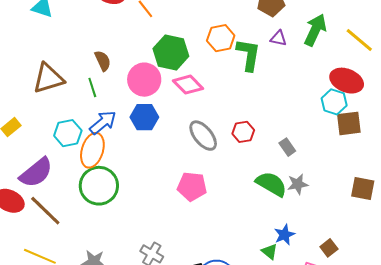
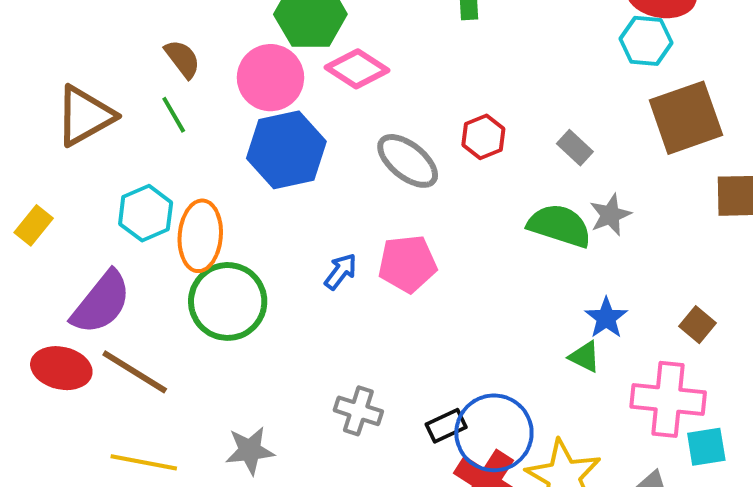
blue hexagon: (144, 117) -> (286, 150), size x1.4
blue arrow: (103, 123) -> (341, 271), moved, size x0.7
brown square: (349, 123) -> (686, 118), moved, size x1.4

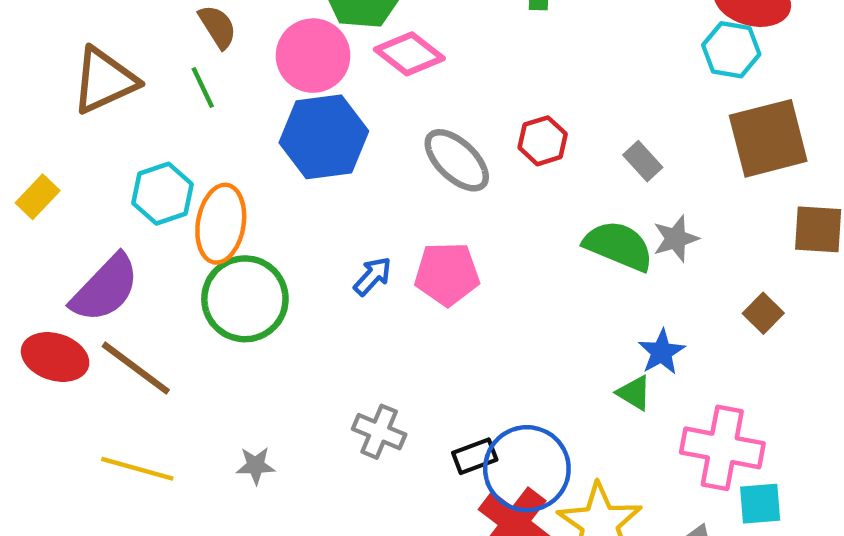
brown square: (698, 325) -> (763, 313), moved
gray star: (250, 451) -> (256, 465), size x0.7

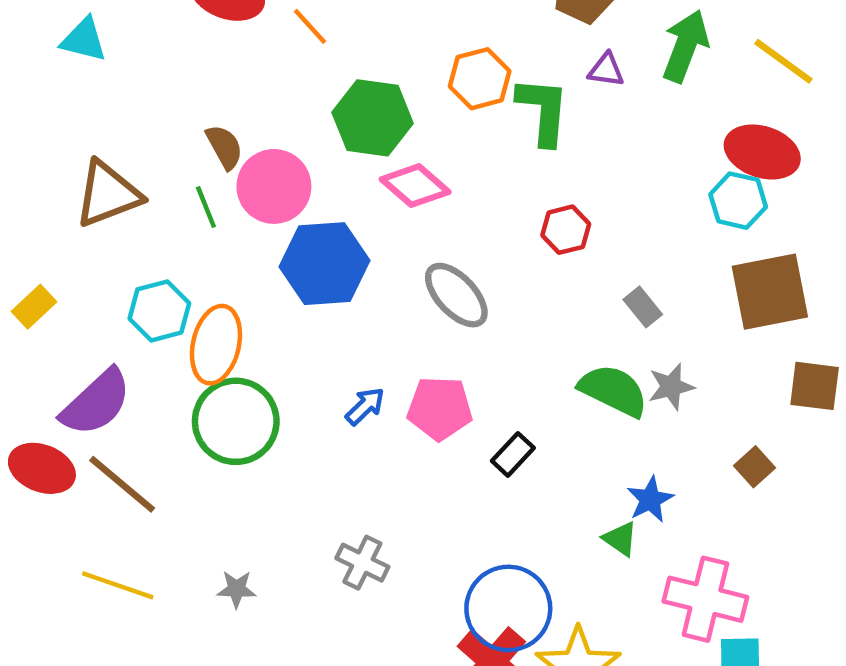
pink circle: (313, 56) -> (274, 186), moved
red hexagon: (543, 141) -> (566, 230), moved
black rectangle: (475, 456) -> (513, 454), moved, turned -30

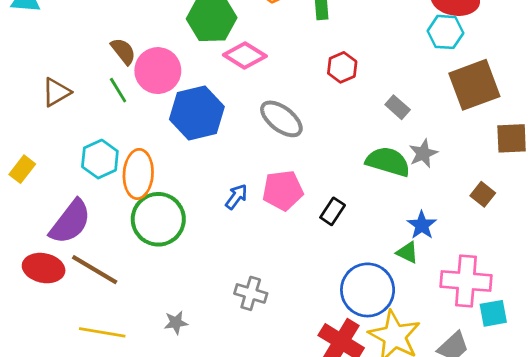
brown triangle: (108, 194) -> (56, 92), size x0.7
blue circle: (508, 608) -> (368, 290), moved

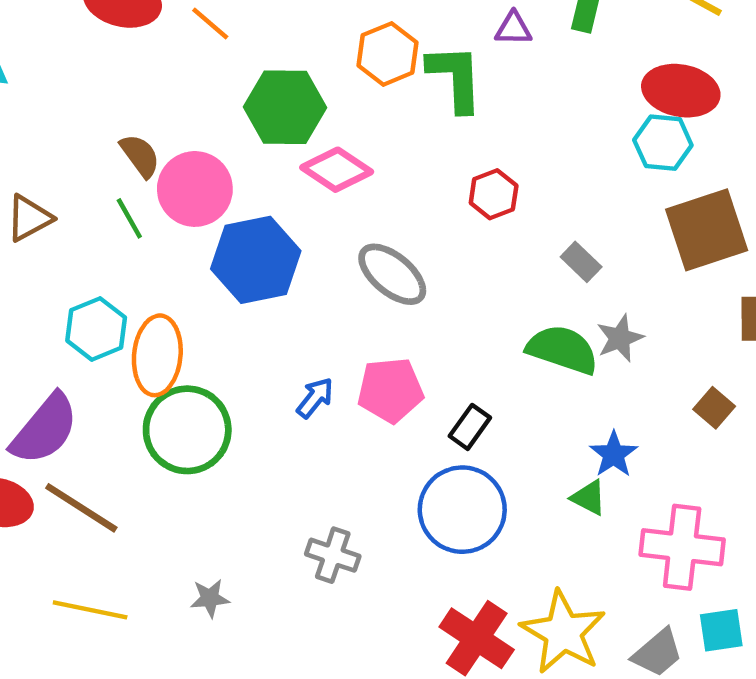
blue circle: (368, 290) -> (462, 510), moved
cyan square: (493, 313) -> (721, 630), moved

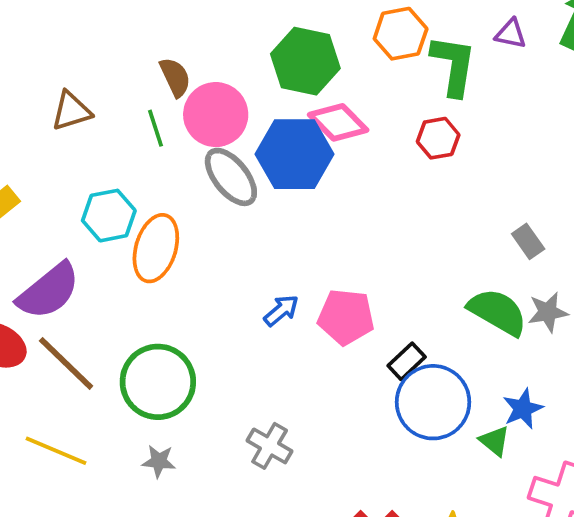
red hexagon: (494, 194) -> (438, 138), moved
blue hexagon: (256, 260) -> (294, 154), moved
gray ellipse: (392, 274) -> (231, 177), moved
green circle: (187, 430) -> (158, 382), moved
blue circle: (462, 510) -> (433, 402), moved

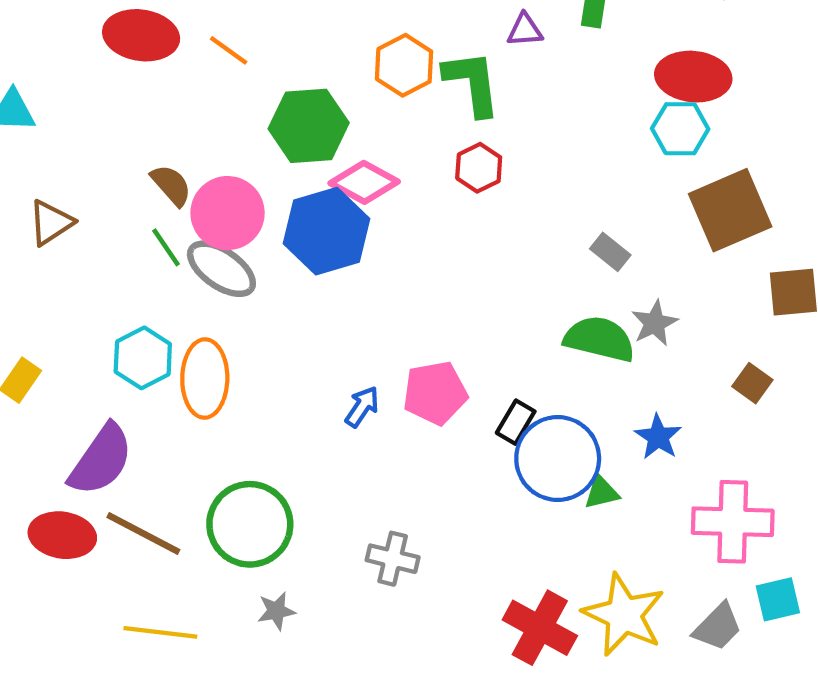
brown triangle: (71, 111) -> (51, 223), moved
gray ellipse: (231, 177) -> (221, 269), moved
green triangle: (495, 441) -> (602, 492), moved, turned -36

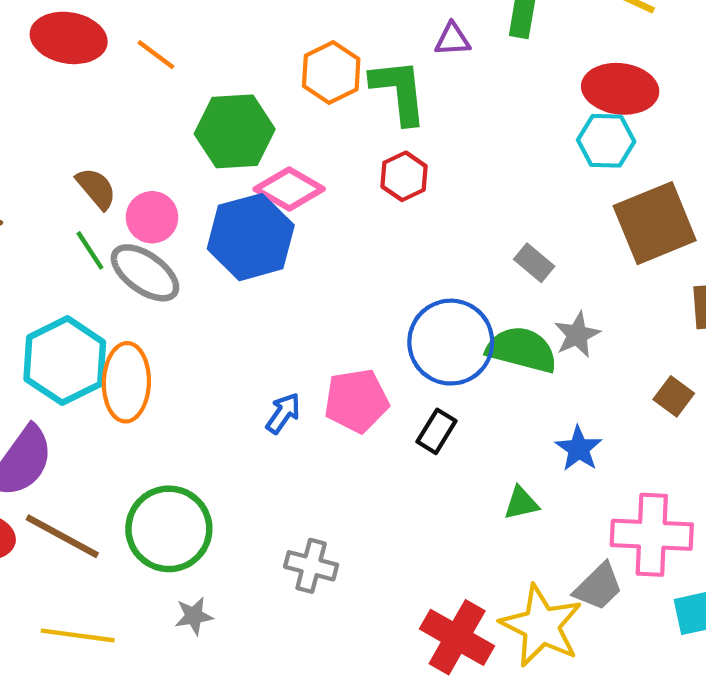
pink circle: (228, 213) -> (152, 217), size x0.7
cyan hexagon: (143, 358) -> (65, 361), size x1.4
blue circle: (558, 459) -> (451, 342), moved
gray trapezoid: (718, 627) -> (598, 587), moved

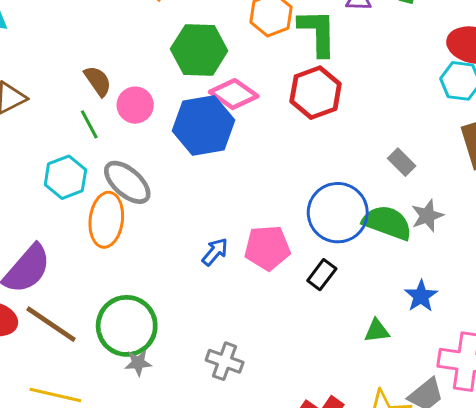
red hexagon: (404, 176) -> (316, 93), size x1.5
gray ellipse: (145, 273) -> (127, 182), moved
cyan hexagon: (65, 361) -> (65, 177), moved, size x0.7
gray star: (194, 616) -> (138, 363), moved

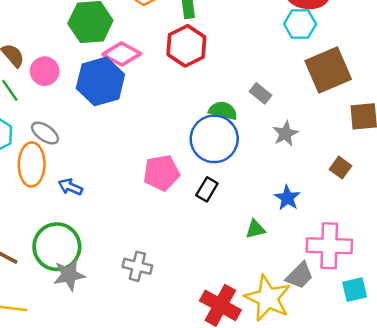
gray ellipse: (127, 182) -> (45, 133), size x0.7
green semicircle: (387, 223) -> (223, 111), moved, size x0.7
blue arrow: (215, 252) -> (70, 187), moved, turned -100
gray star: (138, 363) -> (69, 275), size x1.5

